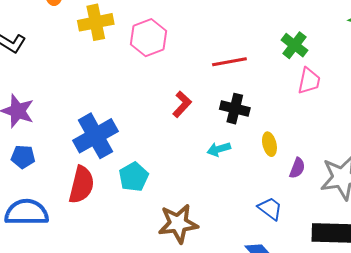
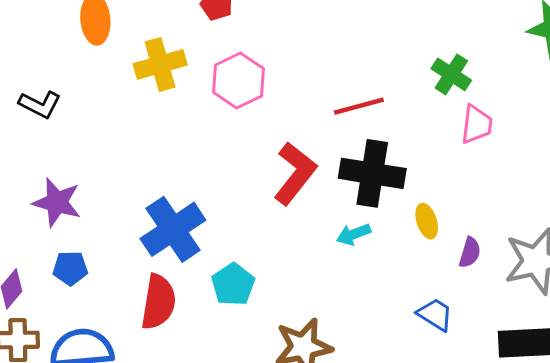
red L-shape: (182, 104) -> (295, 173), size x1.6
black cross: (235, 109) -> (372, 173), size x1.5

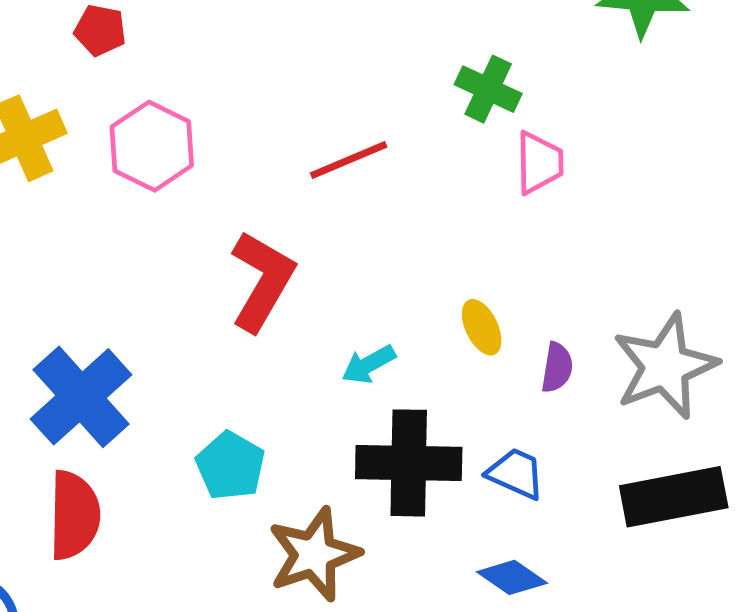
black cross: (372, 173) -> (409, 463), moved
cyan pentagon: (233, 284) -> (230, 466), moved

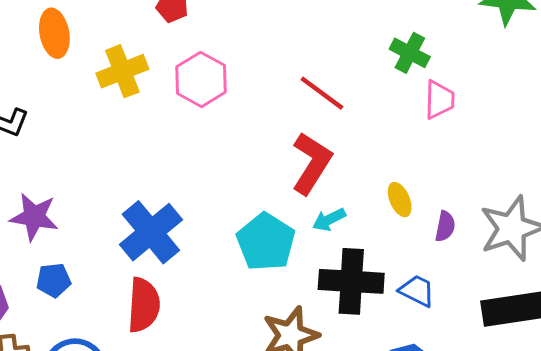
red line: (349, 160) -> (322, 93), turned 57
red L-shape: (262, 281) -> (312, 163), moved
cyan pentagon: (230, 466) -> (266, 242), moved, size x1.4

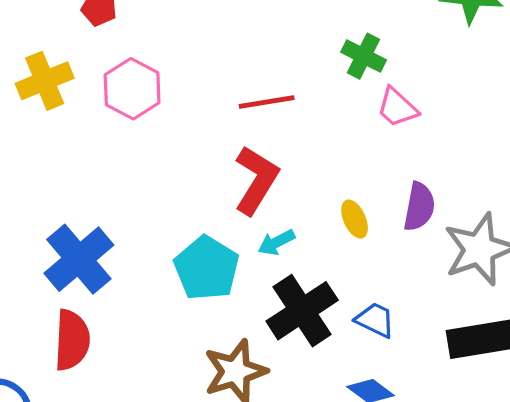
red line: (322, 93) -> (267, 102), turned -45
pink trapezoid: (439, 100) -> (397, 108), turned 132
purple semicircle: (445, 226) -> (419, 207), moved, size x1.4
black cross: (351, 281) -> (302, 311), turned -36

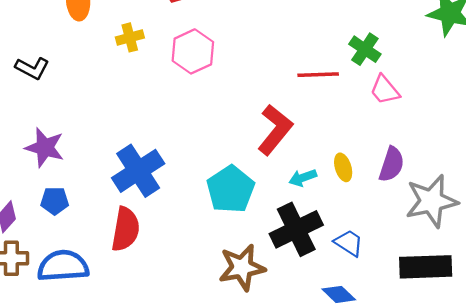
yellow cross: (45, 81) -> (130, 37), size x0.7
red line: (267, 102) -> (318, 75), moved
cyan arrow: (276, 242) -> (303, 178), moved

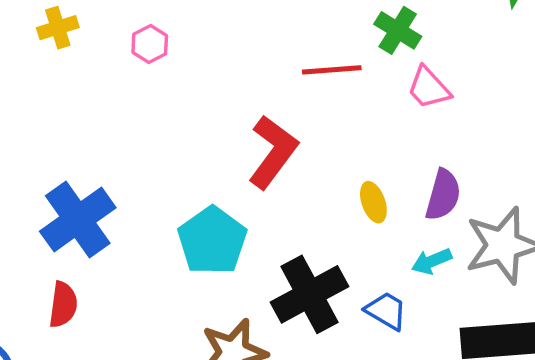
pink hexagon: (193, 51) -> (150, 44), size x0.6
cyan arrow: (303, 178) -> (432, 261), moved
red semicircle: (125, 229) -> (63, 305), size x0.7

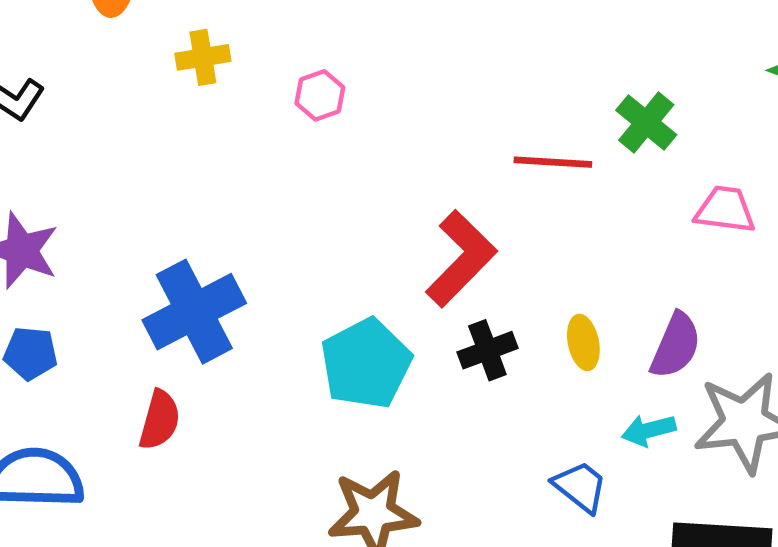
pink trapezoid: (429, 88) -> (725, 210), moved, turned 132
black cross: (309, 294) -> (487, 350), moved, size x0.6

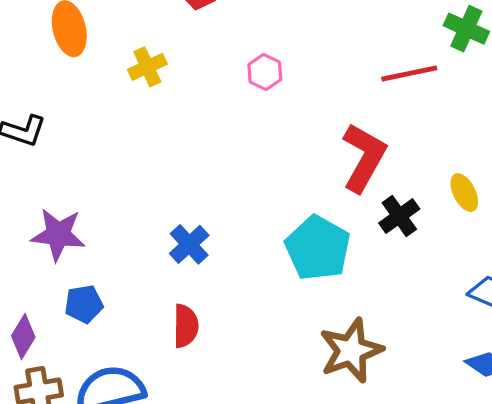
pink hexagon: (320, 95) -> (265, 72), moved
blue cross: (194, 312) -> (189, 244), size x0.6

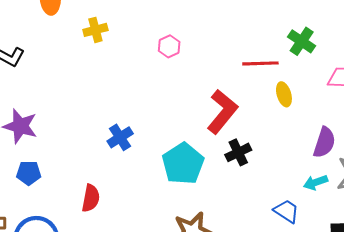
yellow ellipse: (464, 193) -> (284, 94), moved
blue cross: (189, 244) -> (120, 137), moved

